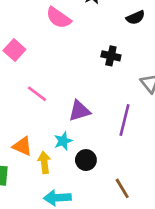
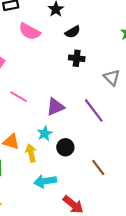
black semicircle: (136, 18) -> (73, 32), moved
purple line: (125, 120) -> (94, 110), turned -45

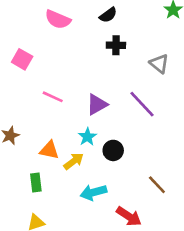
yellow arrow: (31, 153) -> (74, 161), turned 72
brown line: (98, 168) -> (157, 185), moved

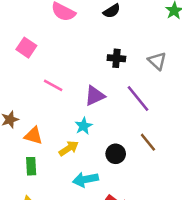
black cross: (116, 45) -> (116, 58), moved
orange triangle: (49, 150) -> (33, 136), moved
black circle: (113, 150) -> (116, 154), moved
brown line: (157, 185) -> (148, 142), moved

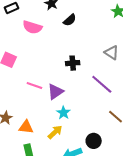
black cross: (116, 58) -> (73, 63), moved
purple triangle: (95, 96) -> (55, 92), moved
black circle: (116, 154) -> (94, 141), moved

